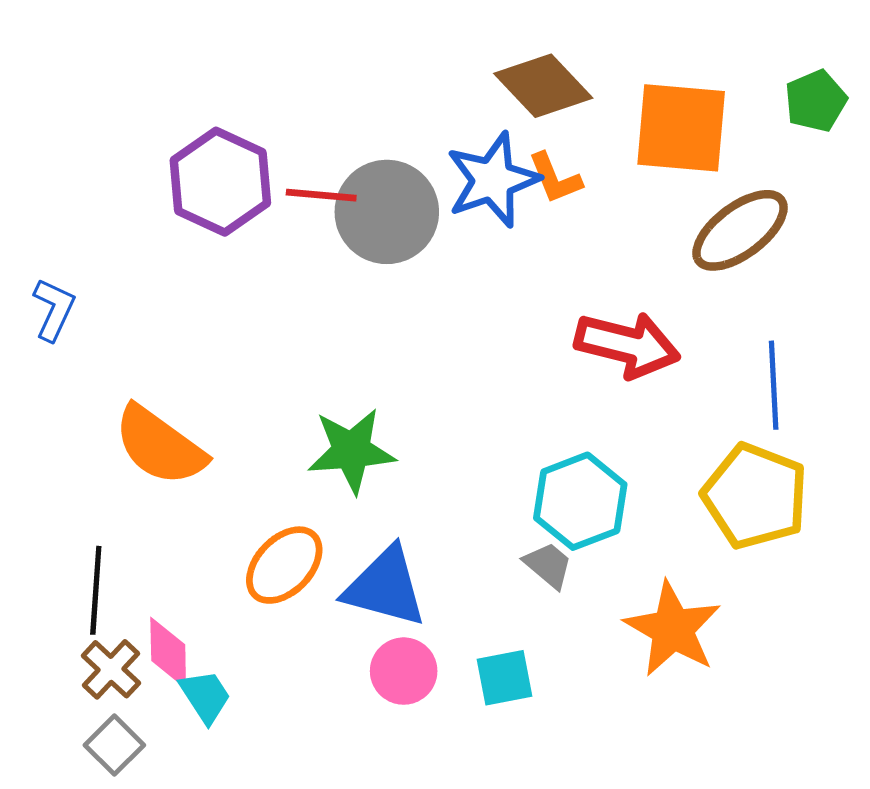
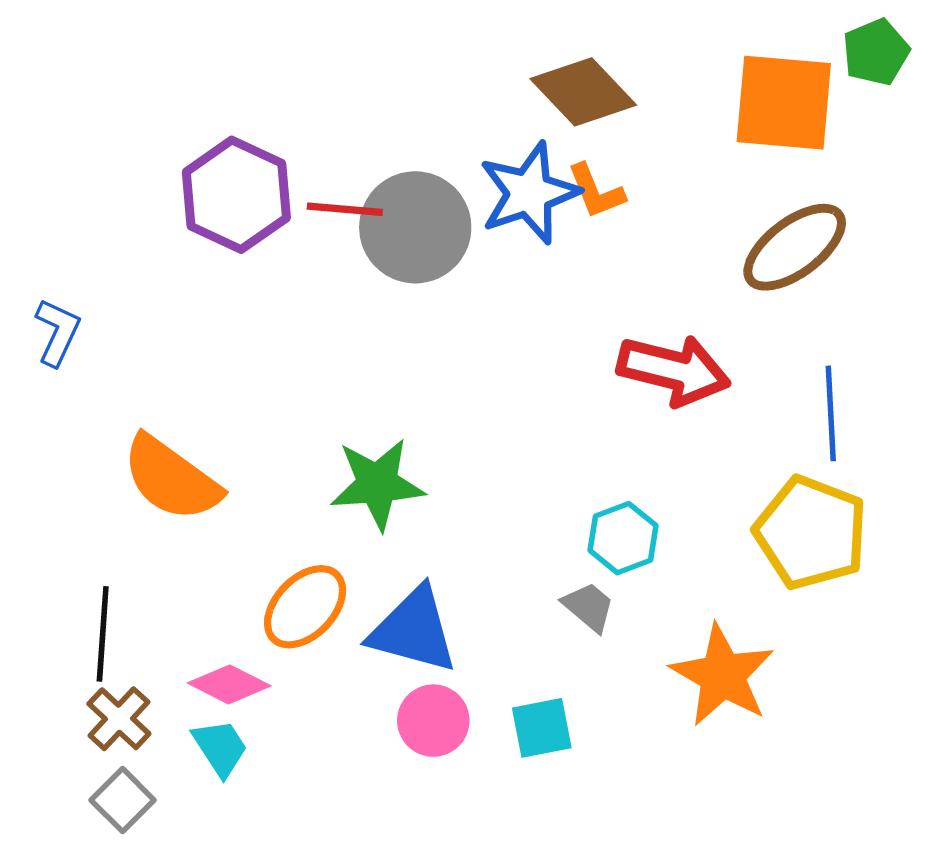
green pentagon: (816, 101) -> (876, 52), moved
orange square: (681, 128) -> (784, 103), moved
cyan hexagon: (580, 501) -> (623, 538), size x0.7
pink diamond: (168, 653) -> (229, 684), moved, turned -62

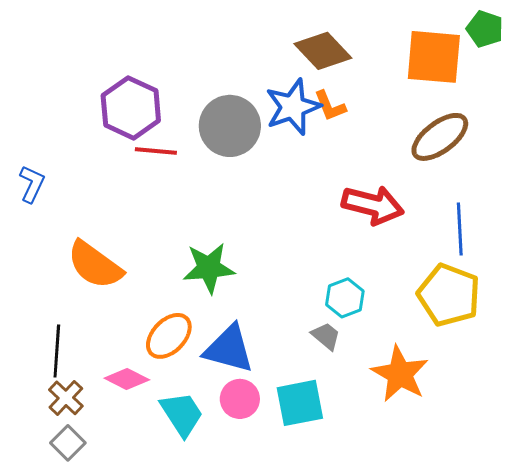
green pentagon: (876, 52) -> (485, 29), turned -30
red line: (345, 209) -> (156, 151), moved
cyan square: (542, 728) -> (300, 403), size x1.4
cyan trapezoid: (220, 748) -> (182, 414), moved, size x1.4

